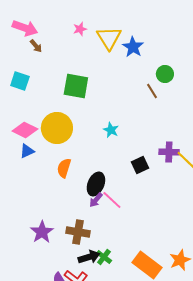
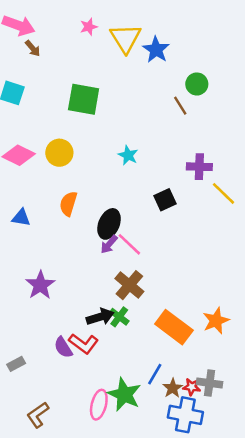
yellow circle: (57, 128) -> (59, 153), size x0.7
blue triangle: (27, 151) -> (21, 218), moved, turned 35
purple cross: (169, 152) -> (199, 167), moved
brown cross: (78, 232) -> (129, 285), moved, turned 30

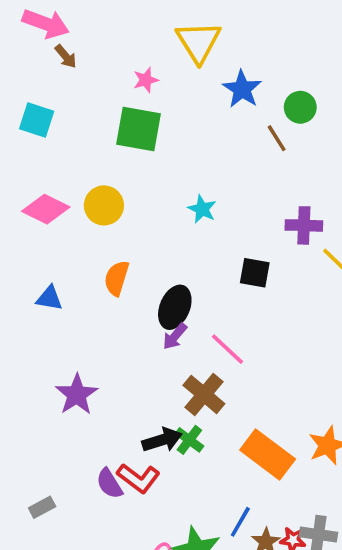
pink star: (89, 27) -> (146, 80), moved
blue star: (156, 50) -> (242, 89), moved
black square: (165, 200) -> (255, 273), turned 35
pink line: (129, 244) -> (228, 349), moved

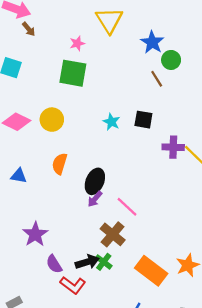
blue star: (242, 89) -> (152, 42), moved
purple cross: (304, 225) -> (173, 147), moved
black square: (255, 273) -> (143, 120), moved
purple semicircle: (109, 484) -> (54, 264), moved

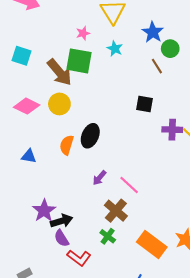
brown arrow: (29, 29) -> (59, 72), moved, size x2.0
cyan star: (111, 122) -> (115, 49), moved
black ellipse: (95, 181) -> (90, 136), moved
black arrow: (87, 262) -> (62, 221), moved

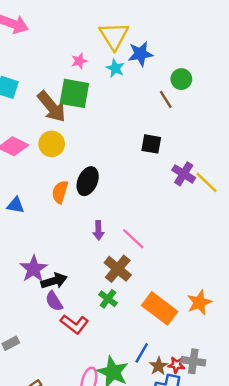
blue star: (153, 32) -> (140, 54), moved, turned 30
cyan star: (115, 49) -> (115, 68), moved
purple cross: (172, 130) -> (184, 174), turned 30
purple arrow: (99, 178) -> (98, 230), turned -42

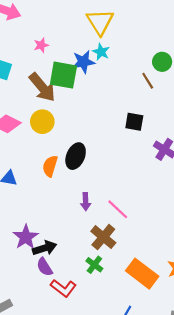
blue star: (140, 54) -> (83, 62), moved
pink star: (79, 61) -> (41, 45), moved

